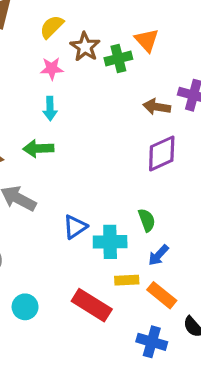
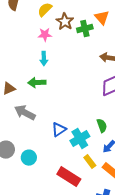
cyan cross: (110, 242) -> (80, 139), turned -30
yellow rectangle: (127, 280) -> (90, 162), turned 56
cyan circle: (25, 307) -> (29, 158), moved

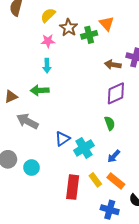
green semicircle: (102, 126) -> (110, 123), moved
yellow rectangle: (90, 162) -> (95, 180), moved
red rectangle: (69, 177) -> (73, 187), turned 65

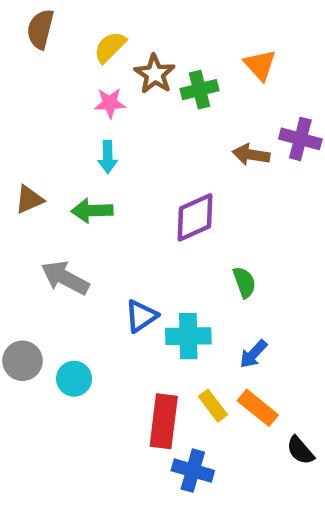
orange triangle: (107, 23) -> (260, 65), moved
purple diamond: (116, 93) -> (195, 217), moved
brown triangle: (11, 97) -> (29, 199), moved
cyan cross: (84, 148) -> (188, 336), turned 30
blue cross: (110, 210) -> (193, 471), moved

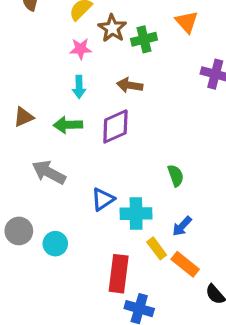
brown arrow: (251, 155) -> (130, 85), moved
purple diamond: (195, 217) -> (115, 126), moved
yellow rectangle: (213, 406) -> (157, 248), moved

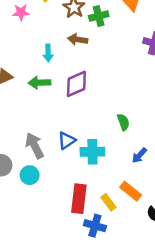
pink star: (81, 49) -> (21, 12), moved
brown arrow: (130, 85) -> (78, 39), moved
gray arrow: (49, 172) -> (35, 146), moved, turned 35
blue arrow: (182, 226) -> (139, 155), moved
yellow rectangle: (157, 248) -> (108, 202), moved

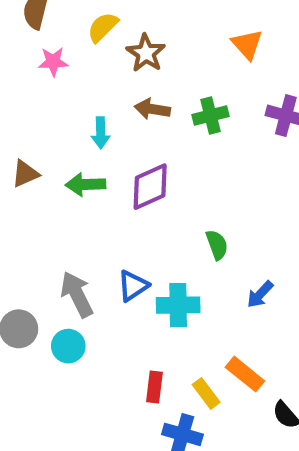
green cross: (99, 16) -> (210, 116), moved
green semicircle: (123, 122) -> (217, 245), moved
blue arrow: (139, 155) -> (260, 294), moved
red rectangle: (79, 199) -> (154, 387), size x0.6

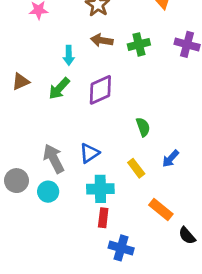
green arrow: (86, 184) -> (59, 88), turned -45
cyan cross: (178, 305) -> (100, 189), moved
yellow rectangle: (206, 393) -> (136, 168), moved

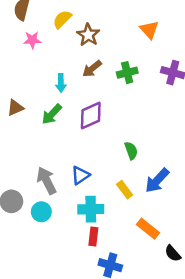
brown arrow: (102, 40) -> (92, 69), turned -48
blue arrow: (171, 159) -> (157, 181), size x1.5

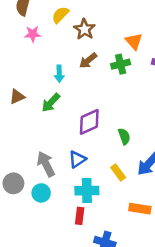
orange triangle: (149, 30) -> (134, 41), moved
purple diamond: (91, 116) -> (89, 122), moved
orange rectangle: (148, 229) -> (140, 209), turned -30
red rectangle: (93, 236) -> (80, 216), moved

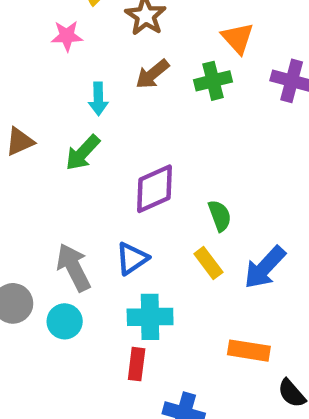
pink star: (33, 34) -> (67, 36), moved
yellow rectangle: (118, 172) -> (208, 263), moved

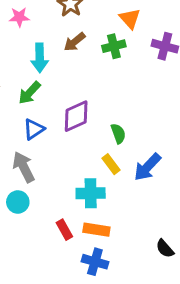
cyan arrow: (98, 99) -> (40, 58), size x1.4
blue triangle: (132, 258) -> (34, 129), moved
cyan cross: (150, 317) -> (91, 193), moved
orange rectangle: (249, 351) -> (96, 230), moved
red rectangle: (137, 364) -> (64, 230), turned -36

